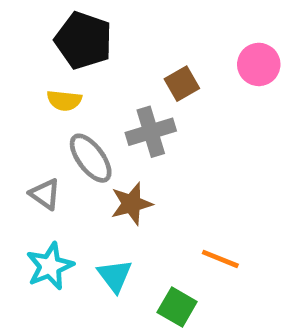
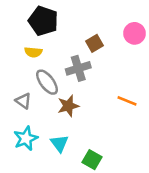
orange line: (220, 259) -> (127, 101), moved

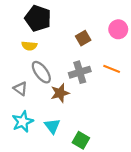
gray cross: (78, 68) -> (80, 72), moved
orange line: (127, 101) -> (112, 69), moved

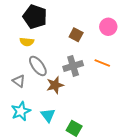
brown square: (83, 38) -> (76, 35), turned -32

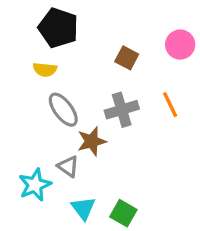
orange line: (102, 63) -> (170, 105), turned 42
gray triangle: (19, 81) -> (68, 166), moved
cyan triangle: (48, 115) -> (83, 208), moved

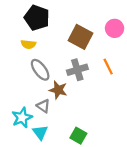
brown square: (127, 58) -> (81, 37), size x1.6
brown star: (92, 141) -> (58, 90), turned 30
cyan triangle: (83, 208) -> (40, 132), moved

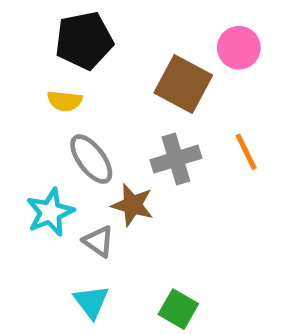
black pentagon: (37, 18) -> (84, 40), turned -30
pink circle: (115, 28) -> (239, 48), moved
cyan star: (22, 118) -> (50, 212), moved

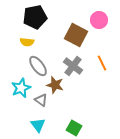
gray cross: (176, 159) -> (73, 66), turned -36

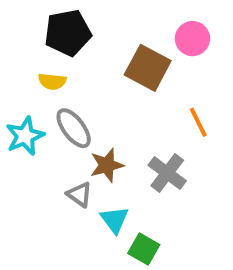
gray cross: (73, 66) -> (167, 173), moved
brown star: (55, 85) -> (107, 165), turned -30
cyan star: (21, 88) -> (25, 136), moved
cyan triangle: (38, 125) -> (115, 220), moved

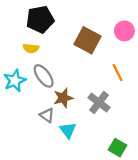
pink circle: (192, 39) -> (124, 31), moved
green square: (144, 249) -> (118, 148), moved

